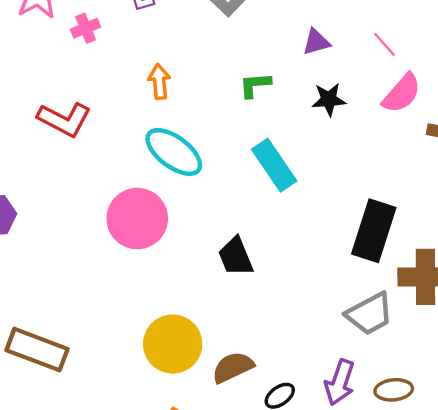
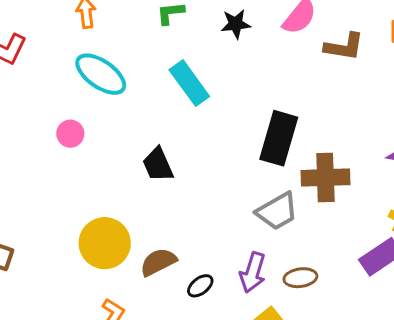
pink circle: (137, 219) -> (70, 134), size x0.5

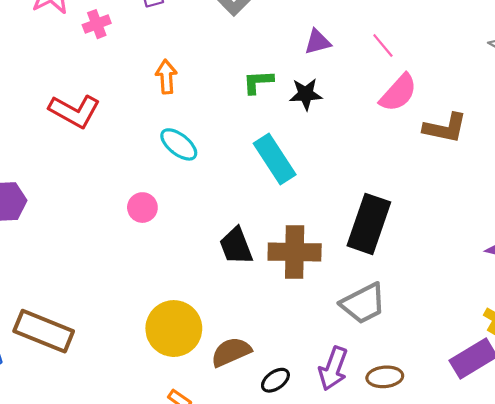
black star: (236, 24) -> (306, 94), moved
cyan ellipse: (101, 74) -> (179, 144), size x0.7
brown cross: (325, 178) -> (295, 252), moved

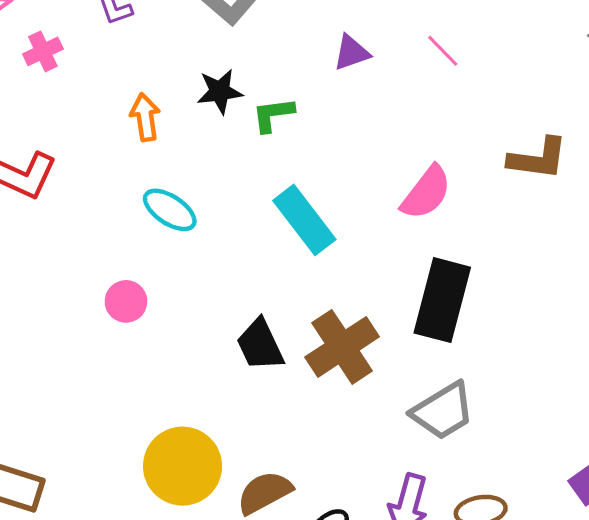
pink semicircle: (398, 93) -> (426, 193), moved
black star: (306, 94) -> (220, 91), moved
brown cross: (295, 252) -> (342, 347), turned -30

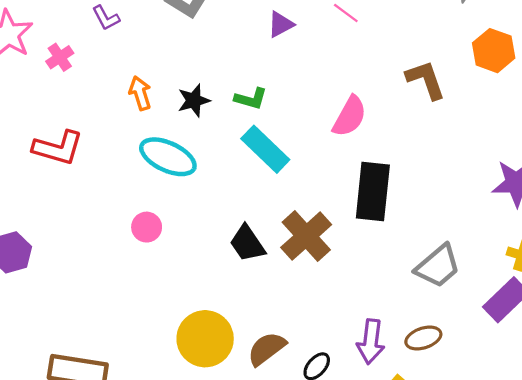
black star: (220, 91) -> (194, 100), moved
green L-shape: (273, 115) -> (251, 99), moved, turned -148
brown L-shape: (538, 159) -> (426, 80), turned -108
cyan ellipse: (170, 210) -> (168, 157), size x1.4
gray trapezoid: (443, 411) -> (438, 266), moved

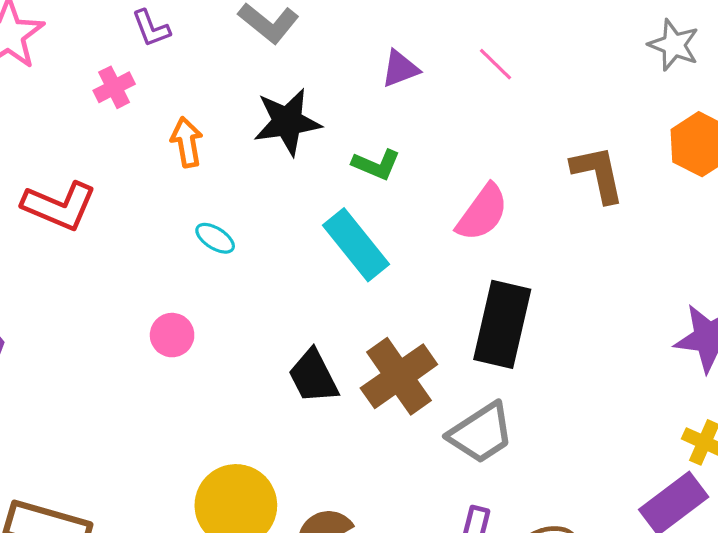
pink cross: (60, 57) -> (114, 87), moved
green L-shape: (251, 99) -> (376, 165), moved
black star: (194, 100) -> (287, 122), moved, size x1.4
cyan ellipse: (168, 157) -> (215, 238), size x0.5
gray trapezoid: (438, 266) -> (481, 433), moved

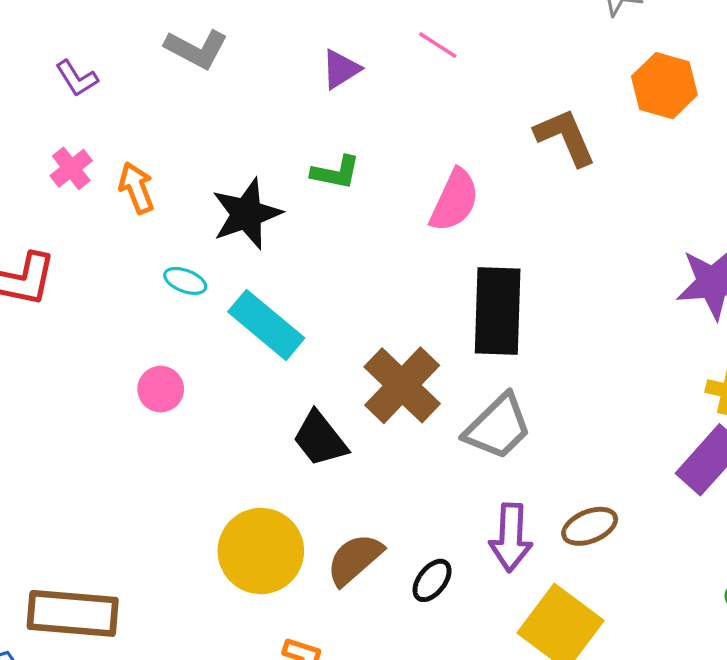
pink cross: (114, 87) -> (71, 168), moved
black star: (287, 122) -> (247, 214), moved
cyan rectangle: (356, 245) -> (266, 325), moved
black trapezoid: (313, 376) -> (320, 439), moved

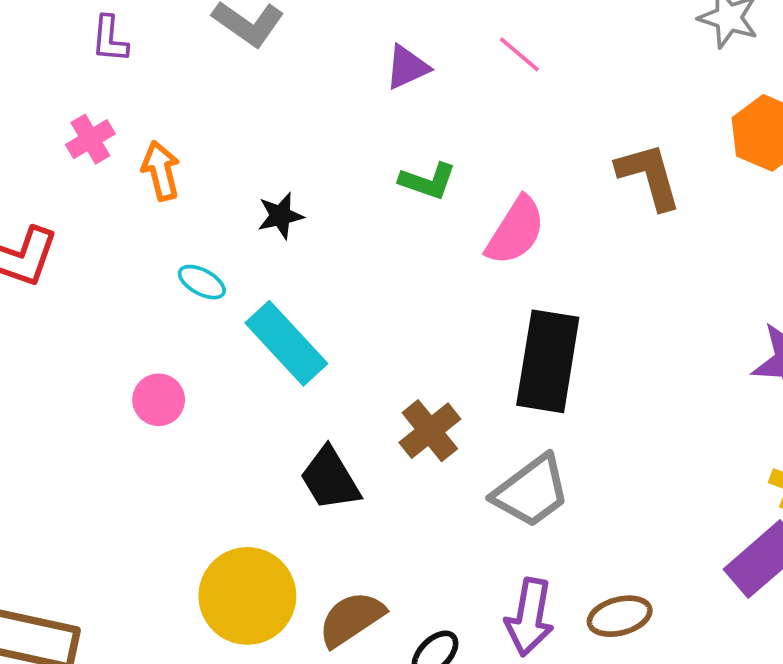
purple L-shape: (77, 78) -> (110, 39), turned 30
green L-shape: (336, 173) -> (428, 181), moved
black star: (247, 214) -> (280, 216), size x0.6
brown cross: (402, 385) -> (430, 431), size x0.7

